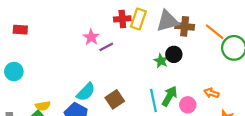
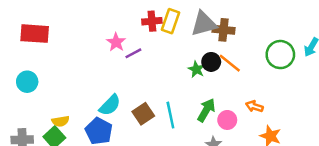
red rectangle: (20, 30) -> (35, 34), size x1.6
orange line: (215, 32) -> (230, 63), moved
cyan line: (153, 101) -> (170, 115), moved

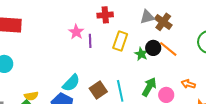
yellow rectangle: (170, 21) -> (120, 41), moved
gray triangle: (204, 24) -> (147, 17), size x0.7
brown cross: (224, 30) -> (163, 22), turned 30
purple line: (133, 53) -> (90, 41), turned -64

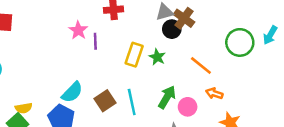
yellow rectangle: (120, 41) -> (134, 55), moved
black circle: (153, 48) -> (172, 29), moved
orange line: (168, 49) -> (201, 66), moved

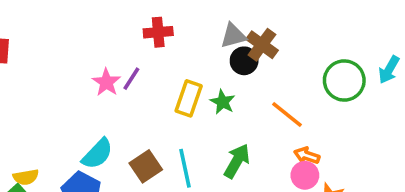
pink star: (78, 30) -> (106, 82), moved
purple line: (95, 41) -> (131, 79), turned 35
pink circle: (188, 107) -> (305, 175), moved

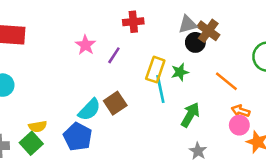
pink star: (106, 82) -> (85, 45), moved
green star: (223, 102) -> (180, 72), turned 30
brown square: (146, 166) -> (115, 103), moved
cyan line: (185, 168) -> (160, 89), moved

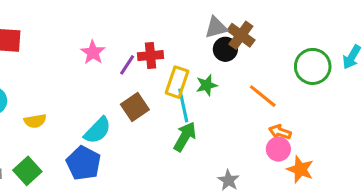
red cross: (133, 22) -> (151, 56), moved
brown square: (115, 103) -> (135, 107), moved
green arrow: (190, 115) -> (185, 137), moved
yellow semicircle: (38, 126) -> (35, 121), moved

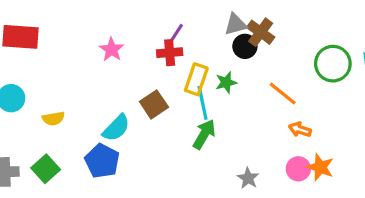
purple line: (127, 65) -> (176, 34), moved
pink circle: (278, 149) -> (298, 169), moved

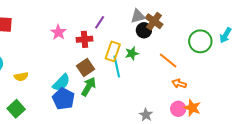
red cross: (170, 53) -> (85, 39), moved
green arrow: (204, 134) -> (89, 87), moved
blue pentagon: (102, 161) -> (63, 99), moved

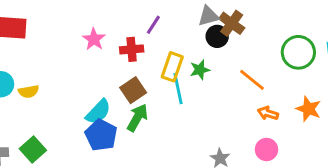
yellow semicircle: (21, 77) -> (29, 91), moved
orange star: (192, 108) -> (309, 109), moved

